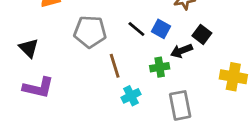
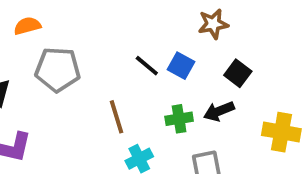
gray pentagon: (90, 32) -> (58, 69), moved
black arrow: (181, 51) -> (219, 111), moved

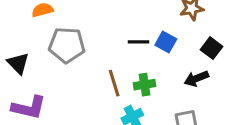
black line: (147, 66) -> (138, 42), turned -40
green cross: (179, 119) -> (145, 85), moved

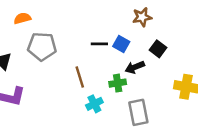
black arrow: (196, 79) -> (135, 67), moved
green cross: (145, 85) -> (118, 83), moved

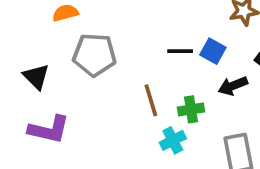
green cross: (118, 83) -> (191, 109), moved

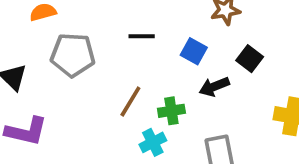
black line: (180, 51) -> (142, 36), moved
brown line: (151, 100) -> (130, 101), turned 48

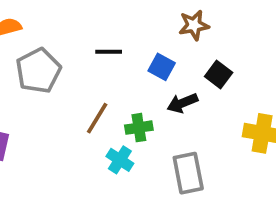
gray pentagon: (73, 55) -> (38, 71), turned -30
cyan cross: (153, 142) -> (120, 160), turned -30

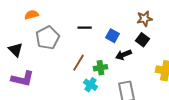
brown star: (194, 25) -> (144, 19), moved

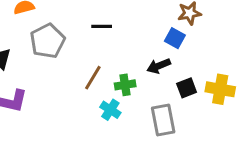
blue square: (112, 36) -> (175, 38), moved
black square: (142, 40) -> (187, 88), moved, turned 32

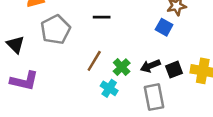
black arrow: (159, 66) -> (150, 66), moved
green cross: (125, 85) -> (122, 67), turned -35

